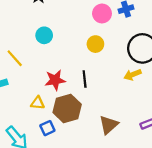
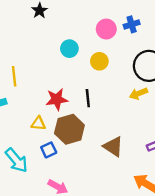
cyan circle: (44, 35) -> (69, 49), moved
yellow line: (15, 58) -> (14, 76), turned 36
brown triangle: (109, 125) -> (113, 146), turned -45

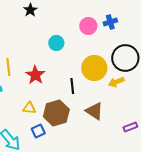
yellow circle: (99, 61) -> (94, 68), moved, size x1.6
red star: (57, 99) -> (35, 75), moved, turned -30
brown triangle: (113, 146) -> (94, 111), moved

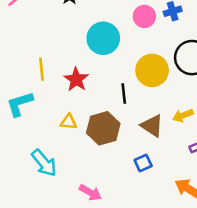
cyan circle: (56, 43) -> (103, 38), size x1.6
yellow arrow: (116, 82) -> (183, 115), moved
blue square: (38, 131) -> (143, 163), moved

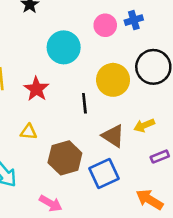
brown hexagon: (103, 128) -> (65, 158), moved
blue square: (143, 163) -> (104, 173), size x1.6

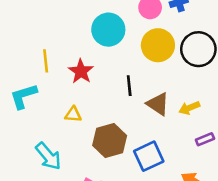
yellow circle: (113, 80) -> (158, 45), moved
brown triangle: (113, 136) -> (158, 104), moved

